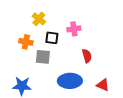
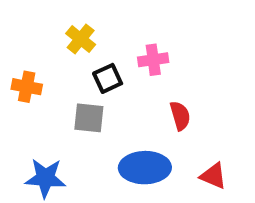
black square: (52, 38) -> (108, 78), turned -32
orange cross: (26, 42) -> (27, 87), moved

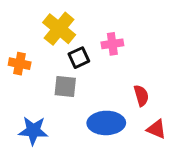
yellow cross: (81, 39) -> (59, 29), size x1.5
red semicircle: (180, 116) -> (141, 96), moved

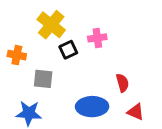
gray square: (65, 86) -> (43, 79), moved

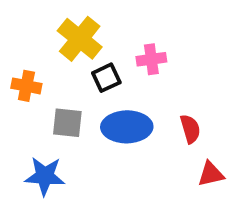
blue ellipse: (92, 107) -> (127, 127), moved
red triangle: (136, 112) -> (211, 174), turned -36

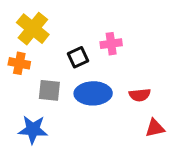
yellow cross: (80, 39) -> (33, 29), moved
red semicircle: (190, 129) -> (140, 95), turned 100

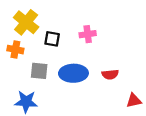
black square: (78, 57) -> (52, 39), moved, turned 35
red triangle: (155, 128) -> (134, 100), moved

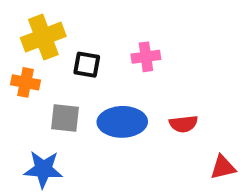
yellow cross: (26, 22) -> (43, 37), turned 30

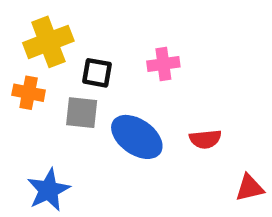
gray square: (65, 118) -> (82, 113), moved
blue ellipse: (122, 122) -> (137, 137), turned 36
blue star: (43, 169) -> (48, 190), turned -30

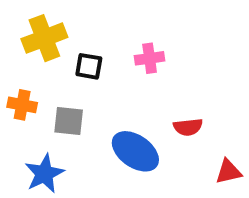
orange cross: (29, 93) -> (22, 105), moved
gray square: (82, 113) -> (69, 121), moved
blue ellipse: (137, 137) -> (135, 151), moved

